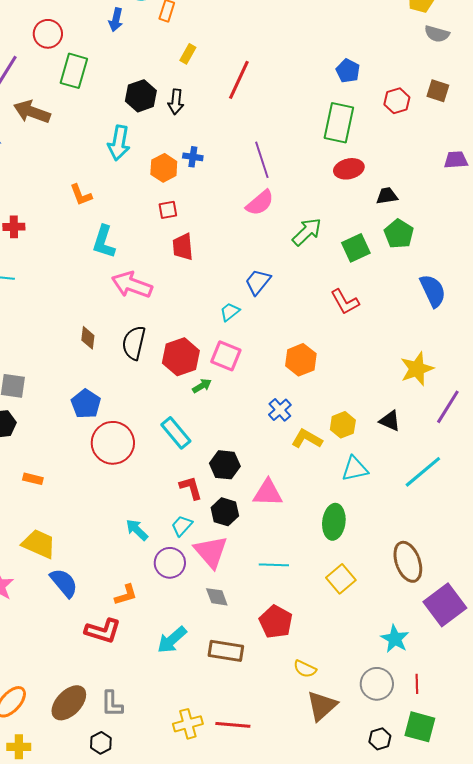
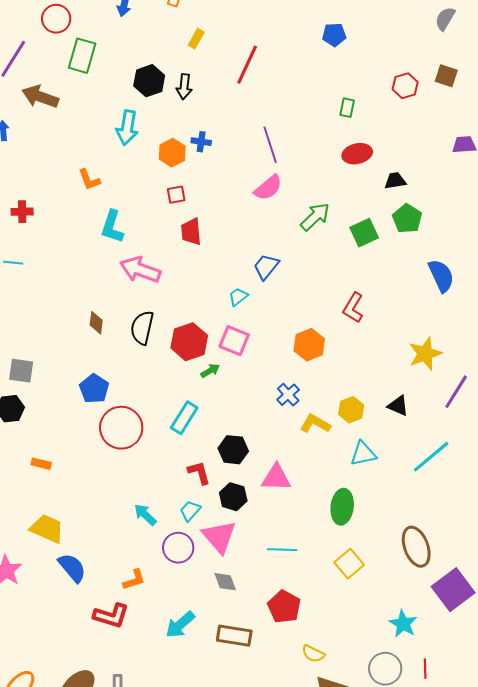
gray semicircle: (437, 34) -> (445, 19), turned 105
blue pentagon: (348, 71) -> (334, 35), moved, turned -30
green rectangle: (339, 123) -> (347, 108), size x0.5
red L-shape: (345, 302) -> (353, 308), moved, turned 60
cyan rectangle: (176, 433) -> (184, 418), turned 72

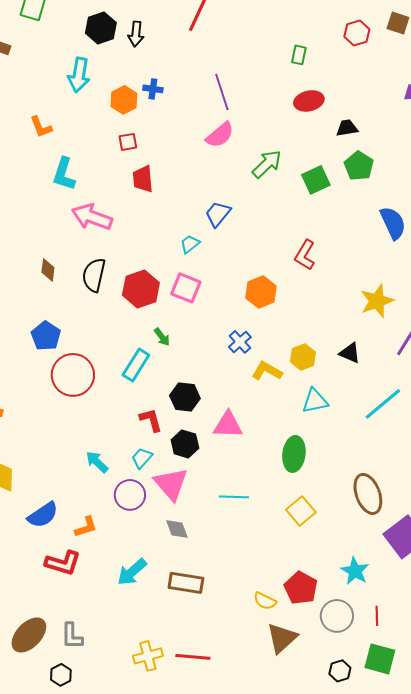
green arrow: (210, 371) -> (162, 337), moved, turned 84
blue semicircle: (72, 568) -> (43, 515), moved, turned 96
red pentagon: (284, 607) -> (301, 588), moved

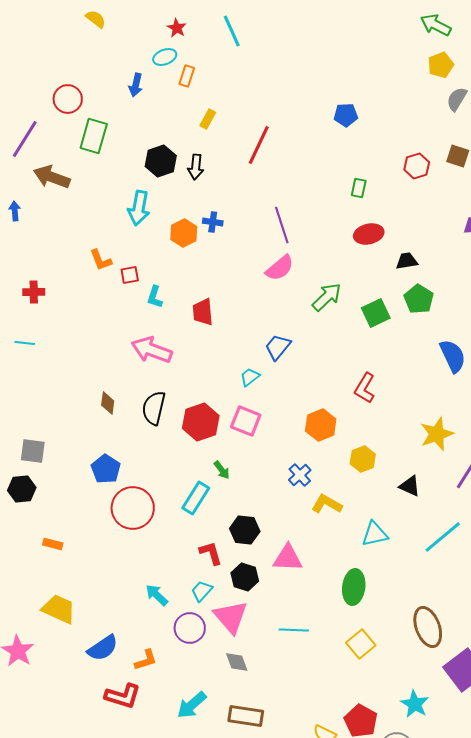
red square: (128, 142) -> (130, 275), moved
cyan L-shape: (64, 174) -> (155, 297), moved, size x0.7
yellow hexagon: (303, 357) -> (363, 459), moved

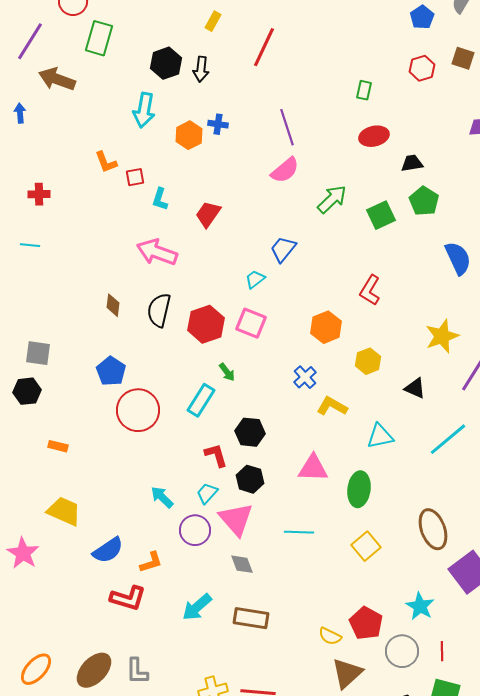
blue pentagon: (346, 115) -> (422, 17), moved, turned -30
red trapezoid: (203, 312) -> (208, 214), turned 40
pink triangle: (288, 558) -> (313, 468), moved

